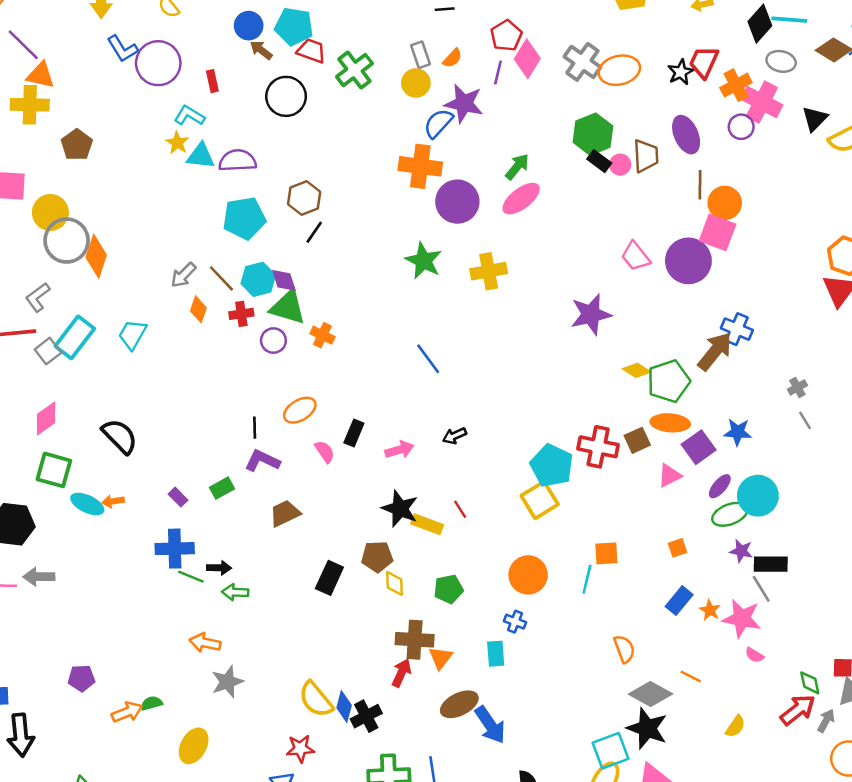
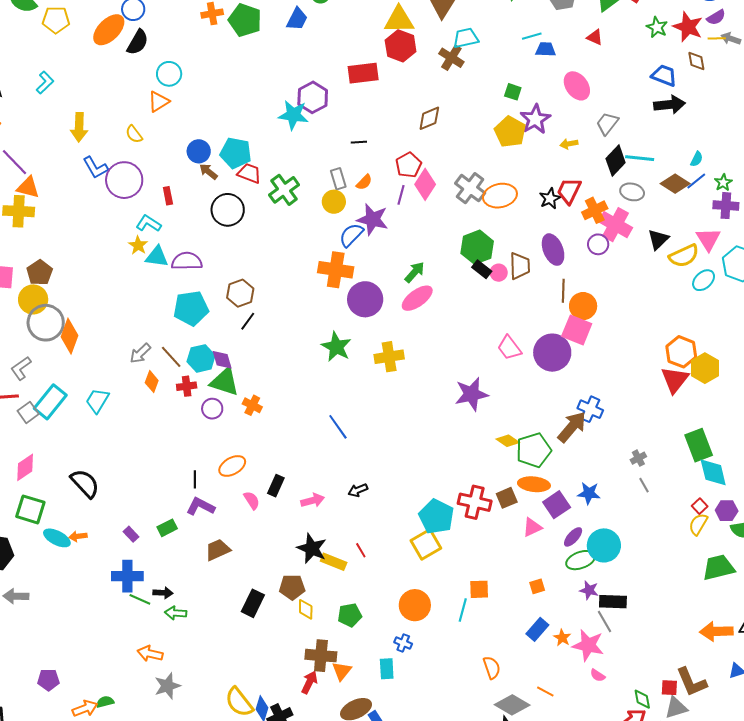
brown pentagon: (77, 145) -> (40, 273), moved

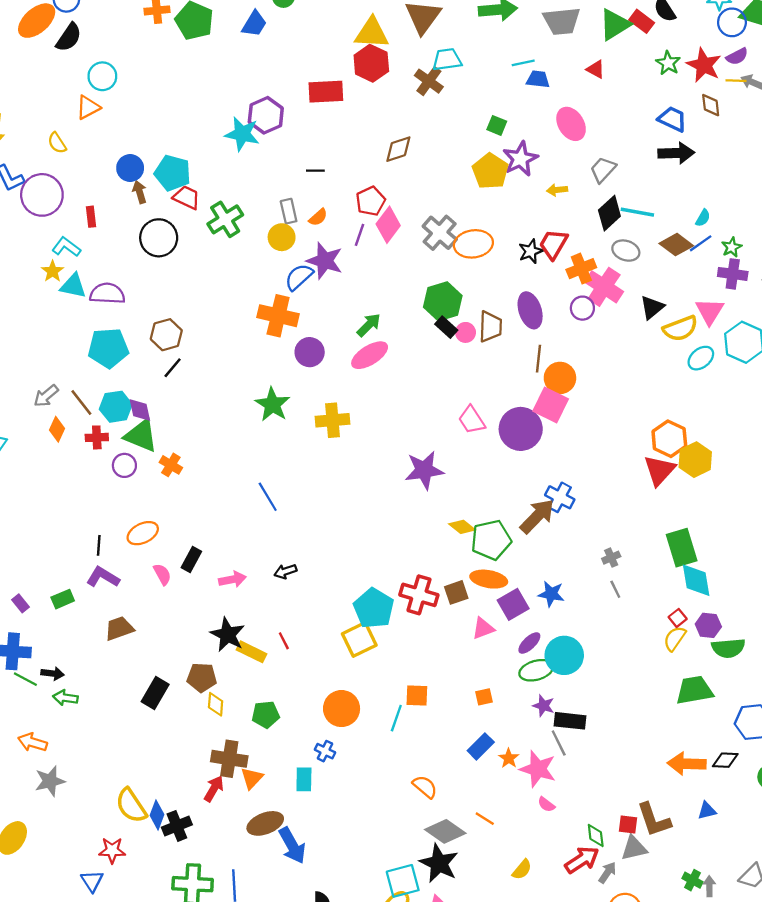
brown arrow: (208, 172) -> (140, 192), turned 30
purple circle: (365, 299) -> (310, 352), size x0.7
orange semicircle: (492, 668) -> (425, 787), turned -35

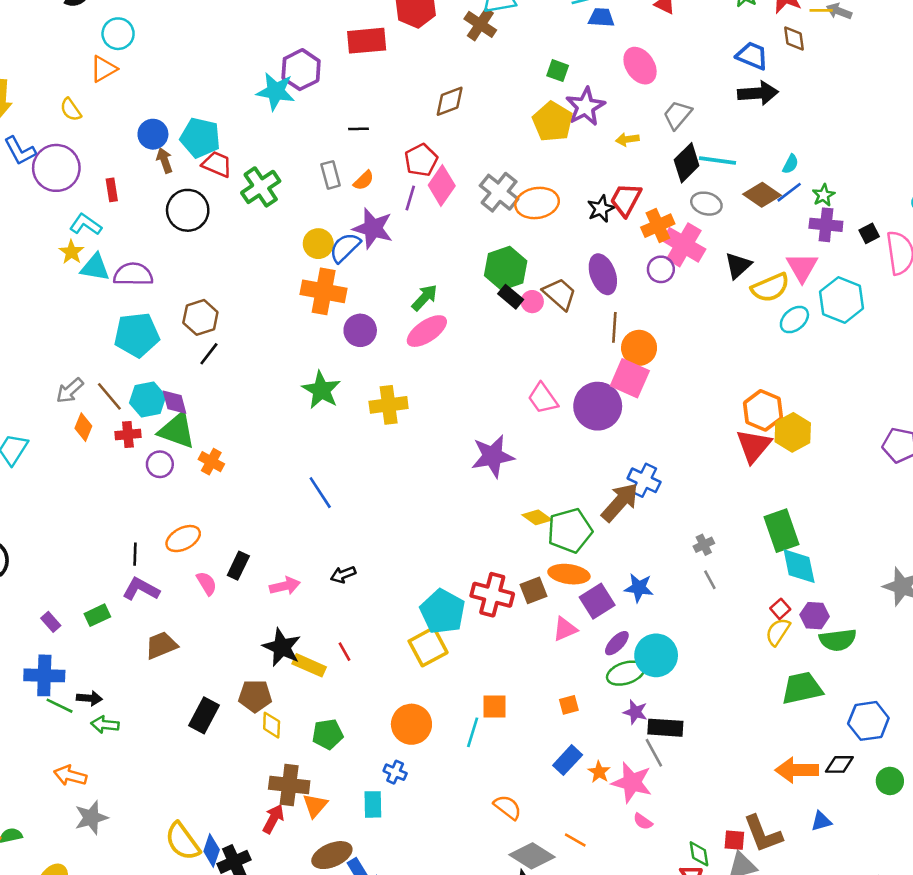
yellow circle: (282, 237) -> (318, 244), moved
brown trapezoid: (490, 327) -> (560, 294), turned -48

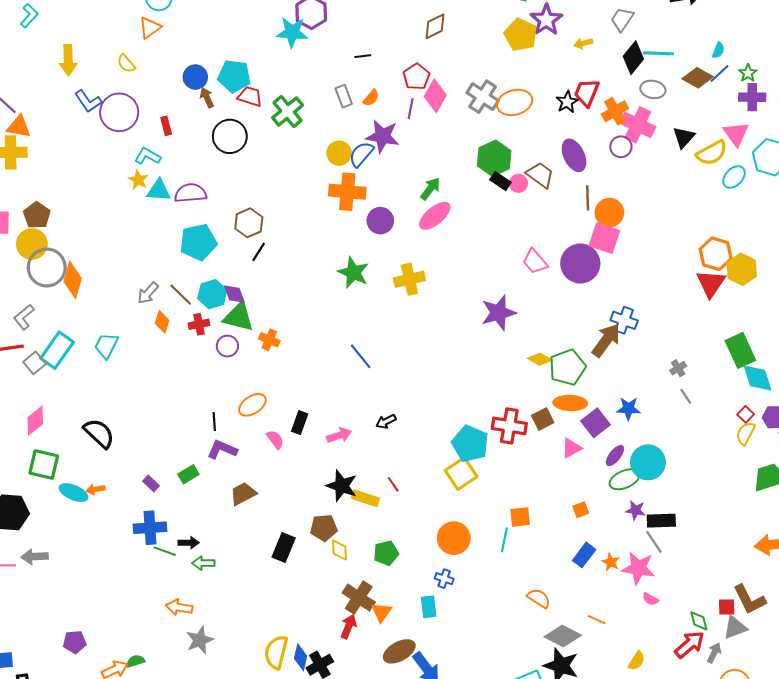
brown cross: (289, 785) -> (359, 598), turned 32
yellow semicircle: (182, 841) -> (276, 652), turned 56

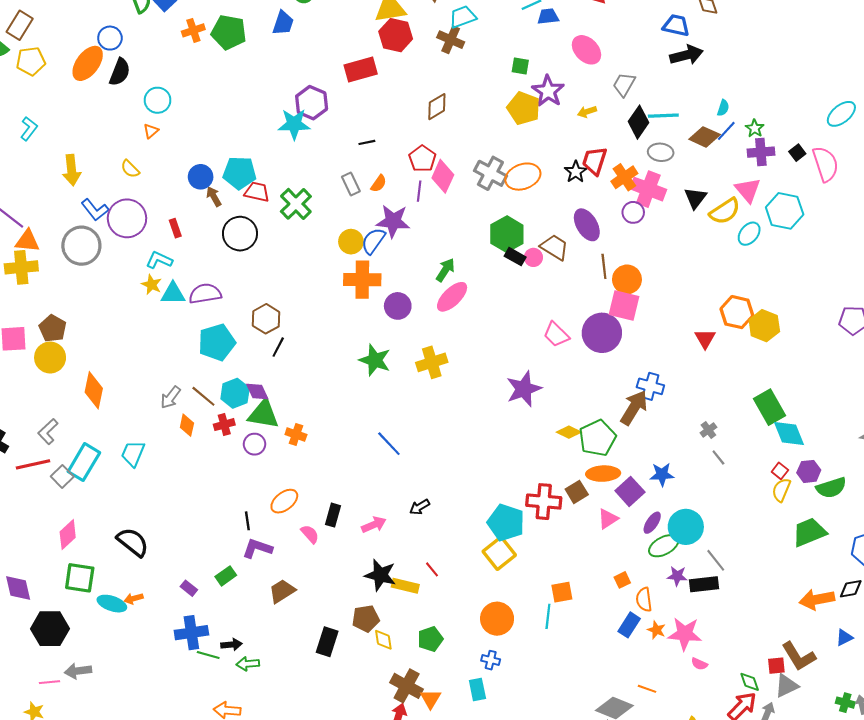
orange triangle: (150, 28) -> (151, 131), size x0.7
gray circle: (47, 267) -> (81, 246), moved
red triangle: (711, 283) -> (705, 339), moved, size x0.7
gray line: (654, 542) -> (716, 560), moved
orange semicircle: (539, 598) -> (644, 600), moved, turned -125

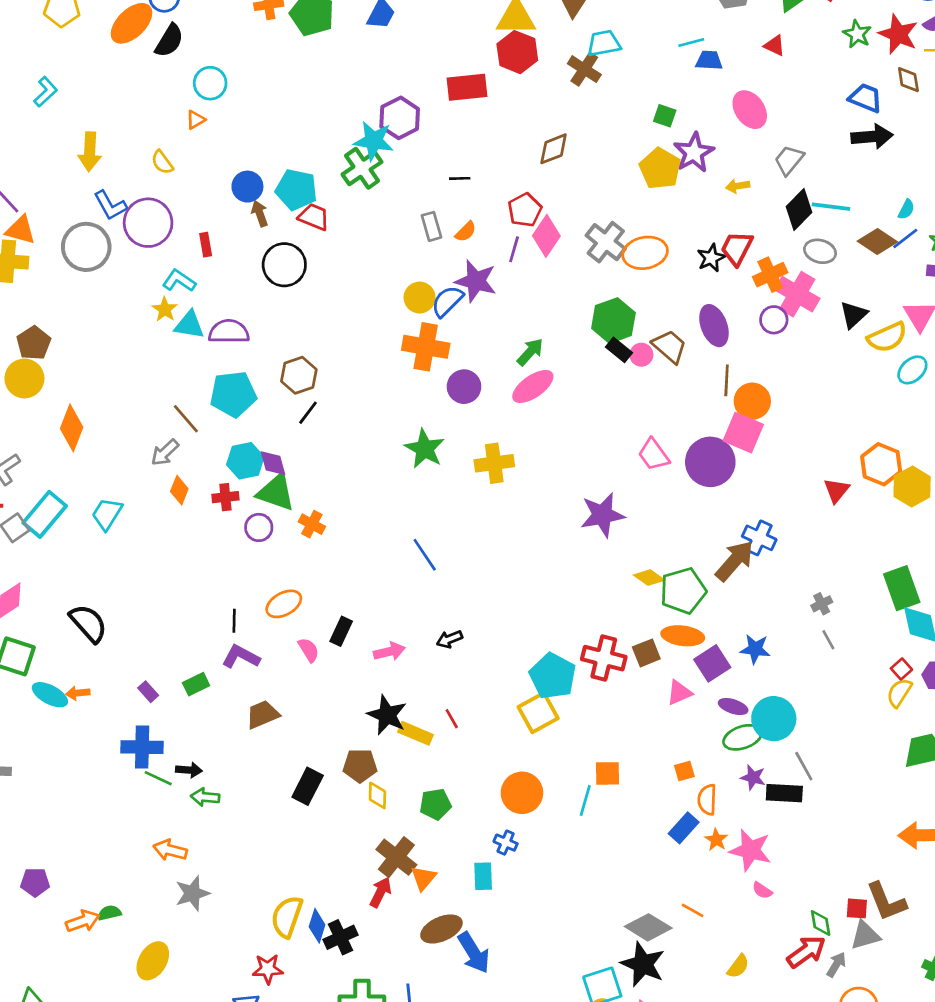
green cross: (296, 204) -> (362, 168), moved
brown line: (203, 396) -> (186, 419), moved
purple ellipse: (652, 523) -> (733, 707), turned 65

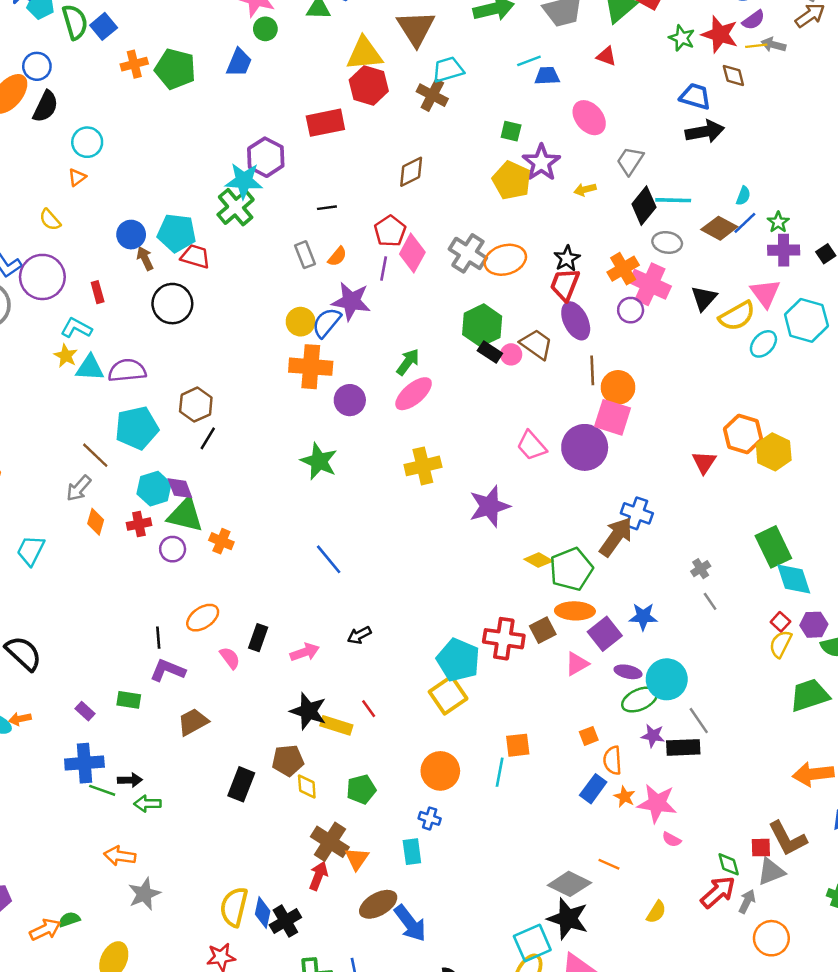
red trapezoid: (737, 248) -> (565, 285), moved
yellow cross: (494, 463) -> (423, 466), moved
green rectangle: (196, 684) -> (129, 700), turned 40

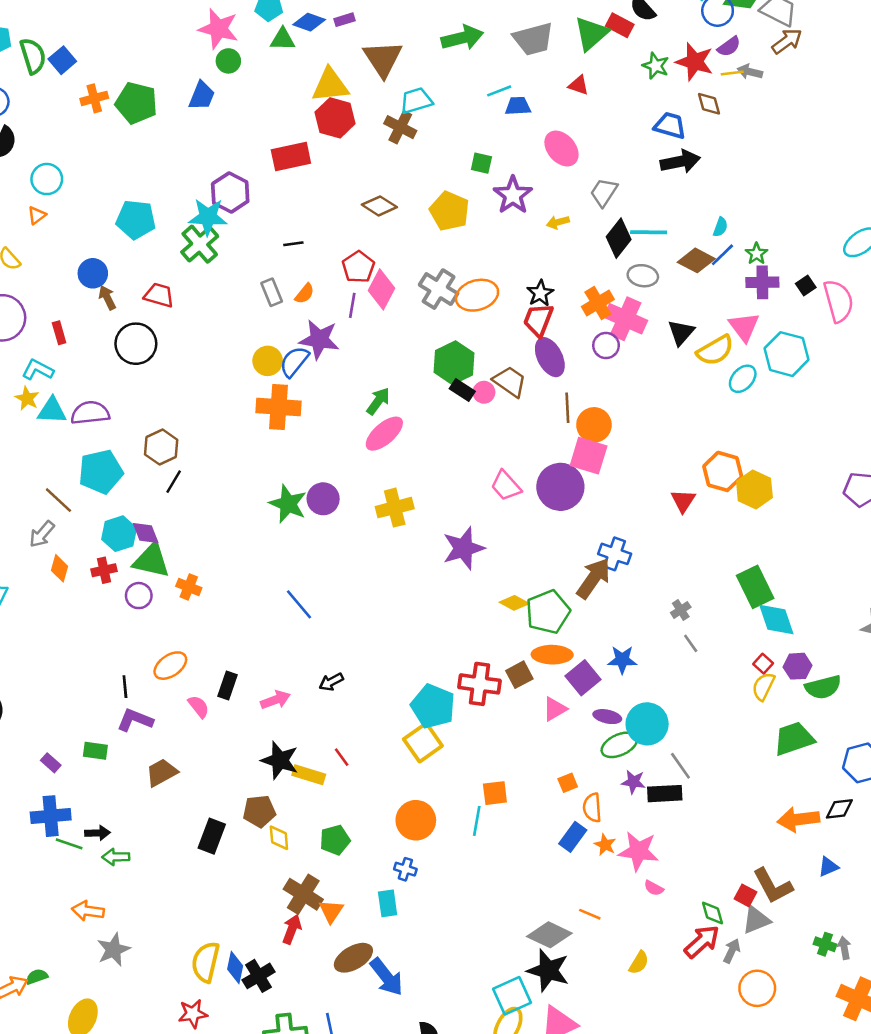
brown diamond: (411, 172) -> (379, 206), turned 60
yellow pentagon: (512, 180) -> (449, 211), moved
cyan pentagon: (177, 233) -> (136, 220), moved
purple circle: (350, 400) -> (323, 499), moved
red square: (761, 848) -> (746, 895), turned 30

